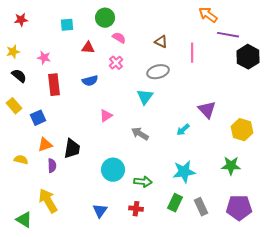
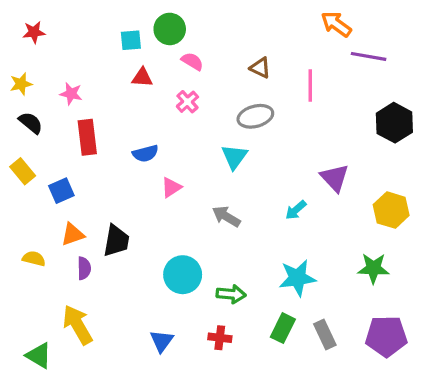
cyan square: (67, 25) -> (131, 40), moved
black hexagon: (248, 57) -> (394, 123), moved
blue semicircle: (90, 81) -> (145, 153), moved

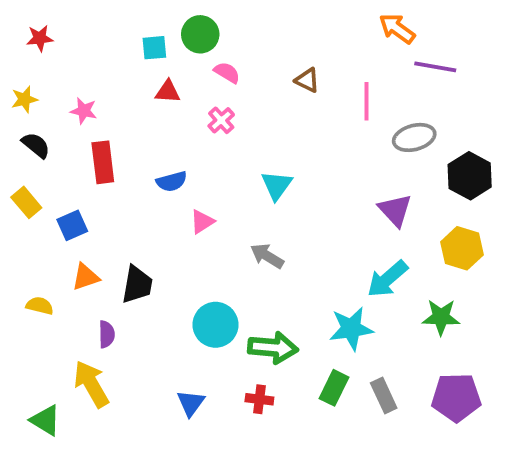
gray ellipse: (255, 116) -> (414, 137), moved
black hexagon: (394, 123) -> (470, 176), moved
cyan arrow: (296, 210) -> (387, 279), moved, size x1.6
purple semicircle: (84, 268) -> (107, 334), moved
green arrow: (231, 294) -> (273, 348), size x1.4

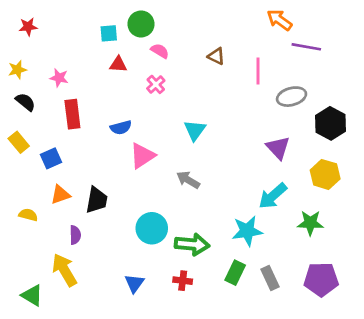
pink triangle: (202, 222) -> (142, 156), size x1.5

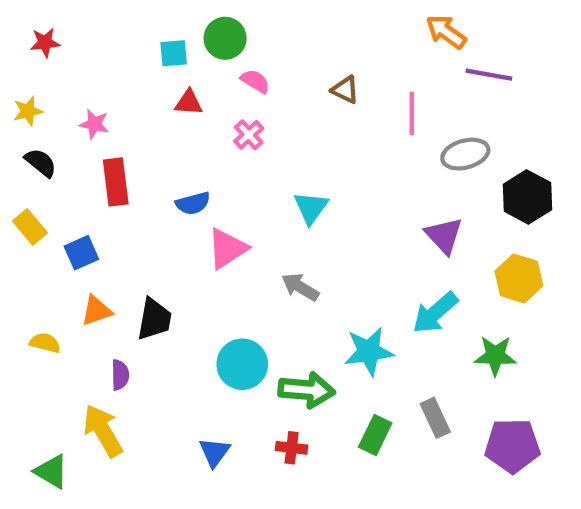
cyan star: (247, 231) -> (369, 351), moved
gray rectangle: (270, 278) -> (435, 418), moved

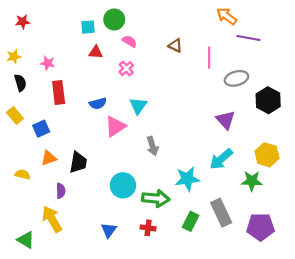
black semicircle: (41, 163) -> (20, 83), turned 35
cyan triangle: (311, 208) -> (138, 106), moved
yellow hexagon: (519, 278) -> (267, 155), moved
gray arrow: (300, 287) -> (152, 146), turned -138
gray rectangle: (435, 418) -> (221, 213), size x1.4

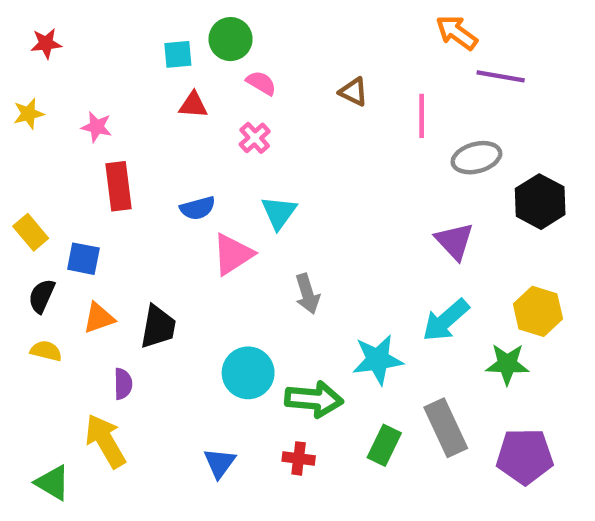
black semicircle: (20, 83) -> (42, 296), moved, turned -140
blue square: (41, 129) -> (83, 259), turned 35

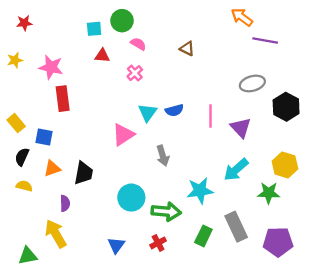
pink line: (422, 116) -> (210, 116), moved
pink star: (97, 127) -> (51, 67), size x1.5
blue semicircle: (198, 208) -> (174, 110), moved
red cross: (299, 458) -> (158, 243), turned -35
green triangle: (53, 483) -> (28, 256), turned -42

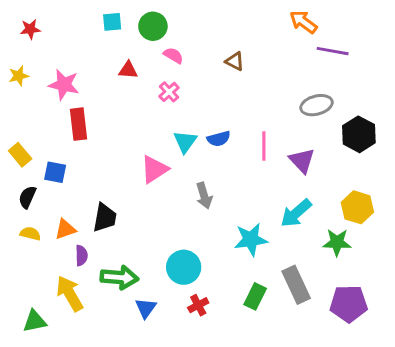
cyan square: (94, 29) -> (112, 22), moved
orange triangle: (52, 168) -> (65, 229), moved
cyan circle: (131, 198) -> (184, 267), moved
green arrow: (166, 212) -> (119, 277), moved

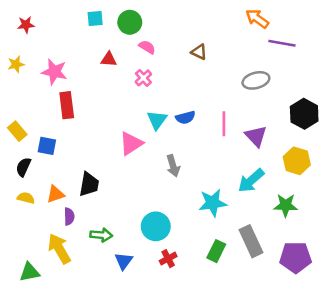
gray ellipse: (317, 105) -> (256, 80), moved
yellow hexagon: (357, 207) -> (297, 161), moved
green arrow: (119, 277) -> (101, 235), size x0.7

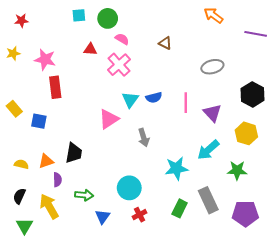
purple line: (282, 43) -> (256, 34), moved
pink cross: (143, 78) -> (119, 65), size x1.6
black semicircle: (23, 167) -> (19, 196), moved
green triangle: (30, 272) -> (24, 226), turned -48

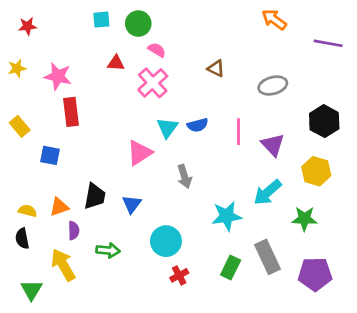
brown triangle: (165, 43) -> (216, 68), moved
yellow rectangle: (14, 109) -> (20, 126), moved
black semicircle: (19, 196) -> (22, 238), moved, turned -35
blue triangle: (103, 217) -> (132, 204), moved

